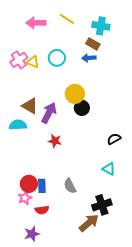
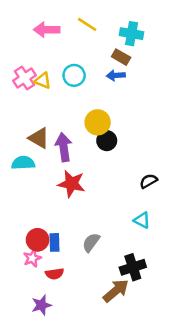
purple arrow: (49, 113) -> (64, 147), turned -35
red star: (55, 141) -> (71, 184), size x1.5
gray semicircle: (70, 186) -> (91, 242), turned 63

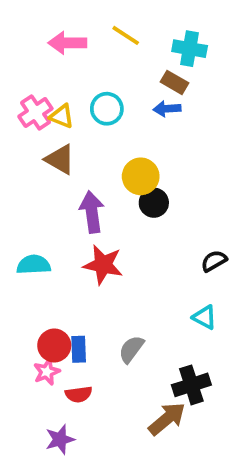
brown triangle: (39, 138) -> (60, 159), moved
cyan semicircle: (23, 163) -> (34, 265), moved

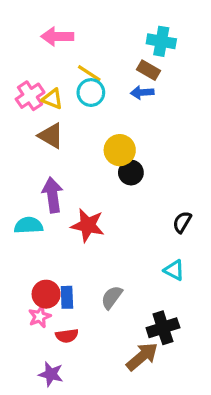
yellow line: (126, 35) -> (89, 73), moved
purple arrow: (92, 212) -> (52, 195), moved
black semicircle: (214, 261) -> (182, 222), turned -30
purple star: (60, 439) -> (51, 374), turned 30

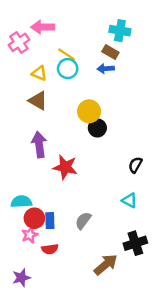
pink cross: (30, 96) -> (19, 42), moved
cyan semicircle: (28, 225) -> (21, 202), moved
black cross: (163, 328) -> (135, 243), moved
purple star: (51, 374) -> (21, 278), moved, turned -30

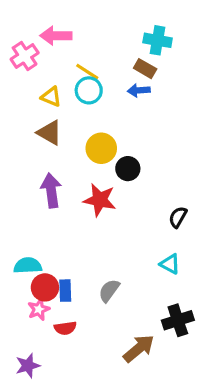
yellow circle: (89, 111) -> (101, 148), moved
red star: (65, 167) -> (100, 200), moved

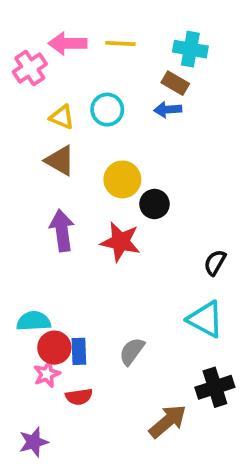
yellow line: (87, 72) -> (120, 43), moved, turned -30
cyan triangle: (170, 264) -> (205, 319), size x1.5

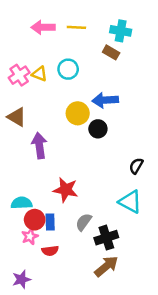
pink cross: (30, 68) -> (19, 75), moved
blue arrow: (168, 110) -> (105, 100), moved, size x1.5
brown triangle: (60, 161) -> (17, 117), moved
red star: (120, 242) -> (66, 190), moved
black cross: (215, 387) -> (106, 238), moved

